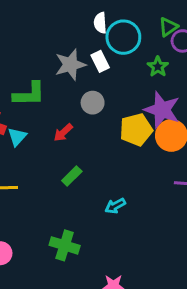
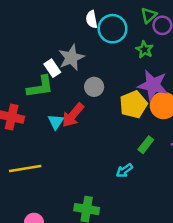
white rectangle: (100, 61) -> (52, 68), moved
red arrow: (63, 133) -> (73, 115), size x1.5
cyan triangle: (17, 137) -> (56, 122), moved
green rectangle: (72, 176) -> (146, 145), moved

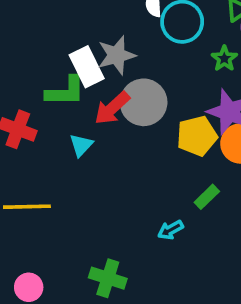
white rectangle: (52, 68) -> (87, 67), size x1.5
gray circle: (94, 87) -> (144, 102), size x1.6
red arrow: (73, 115) -> (112, 108), moved

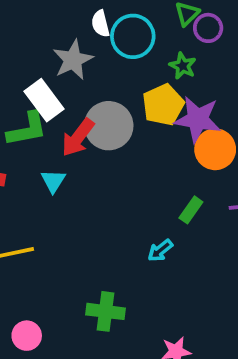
gray star: (116, 55) -> (73, 60), moved
yellow pentagon: (197, 136) -> (163, 105), moved

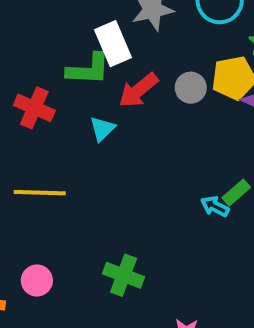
gray circle: (109, 126) -> (191, 88), moved, size x0.6
cyan arrow: (160, 250) -> (215, 206), moved, turned 52

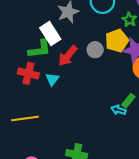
red cross: (34, 108) -> (28, 73), moved

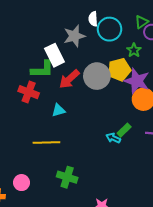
gray circle: (95, 50) -> (97, 76), size x1.6
cyan triangle: (52, 79) -> (58, 110), moved, turned 32
yellow line: (25, 118) -> (46, 142), moved

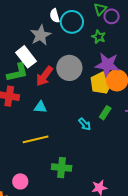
yellow pentagon: (119, 70) -> (101, 83), moved
cyan triangle: (58, 110) -> (40, 107), turned 32
cyan arrow: (113, 138) -> (85, 124), moved, turned -144

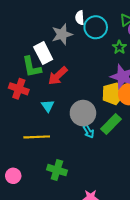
gray circle: (69, 68) -> (83, 113), moved
green L-shape: (17, 72) -> (32, 67), turned 80
cyan triangle: (40, 107) -> (48, 106), turned 40
green rectangle: (105, 113) -> (111, 124), size x1.5

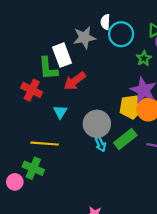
green cross: (57, 170) -> (33, 168), moved

